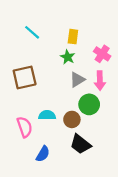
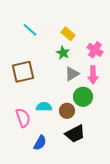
yellow rectangle: (73, 37) -> (68, 34), turned -56
black trapezoid: (81, 144) -> (75, 134), turned -65

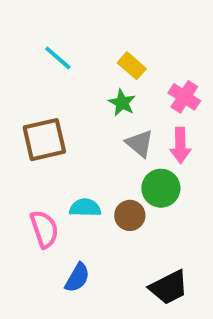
gray triangle: (72, 74) -> (140, 143), turned -49
black trapezoid: (75, 134) -> (169, 287), moved

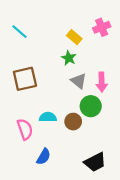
cyan line: (58, 58) -> (19, 32), moved
pink cross: (184, 97) -> (102, 27), moved, turned 35

